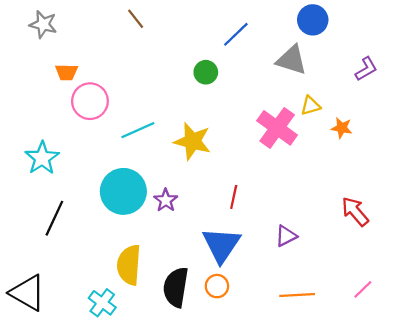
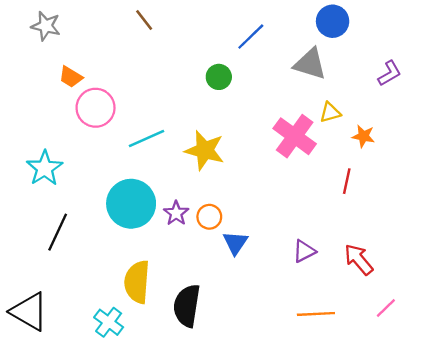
orange trapezoid: (67, 72) -> (71, 77), turned 30
red line: (234, 197) -> (347, 181), moved
red arrow: (355, 211) -> (359, 259), moved
blue triangle: (221, 245) -> (235, 243), moved, size x0.6
orange circle: (217, 286) -> (209, 217), moved

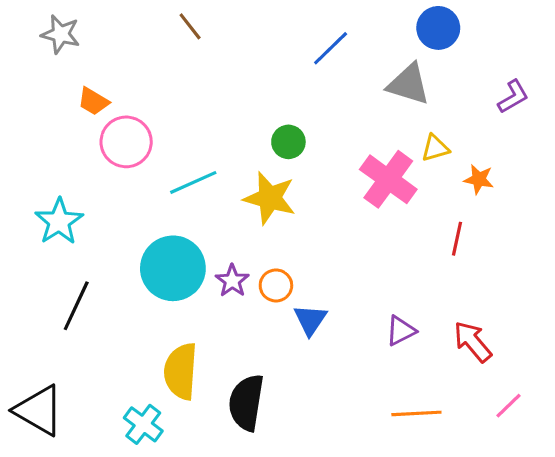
green circle: (219, 77) -> (288, 142), moved

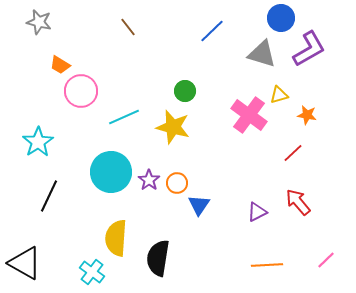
brown line: (190, 26) -> (128, 27), moved
purple L-shape: (513, 97) -> (309, 49), moved, size x1.6
red line: (457, 239) -> (293, 153), turned 35
red arrow: (473, 342) -> (298, 202), moved

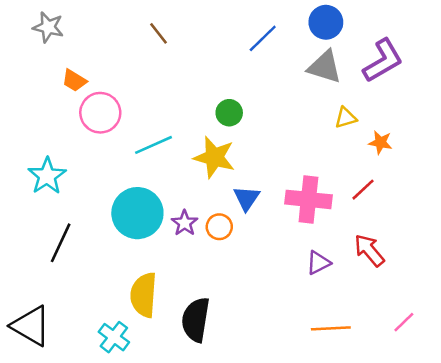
blue circle: (281, 18) -> (326, 22), moved
pink cross: (249, 115) -> (308, 199), moved, turned -30
blue triangle: (199, 205) -> (247, 198), moved

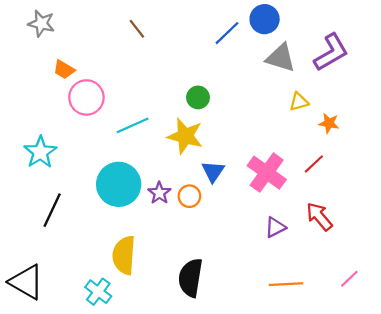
blue circle: (326, 22) -> (265, 19), moved
pink cross: (308, 199) -> (267, 173), turned 30
black semicircle: (196, 320) -> (190, 278), moved

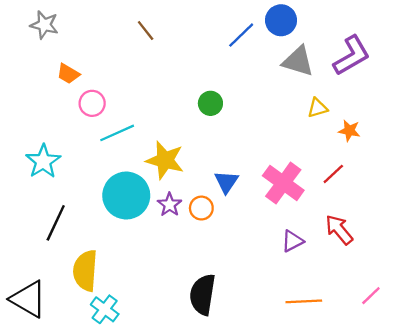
pink circle: (86, 97) -> (92, 103), size x0.7
cyan line: (133, 125) -> (117, 133), moved
yellow star: (185, 136) -> (165, 160), moved
yellow semicircle: (124, 255) -> (85, 271), moved

